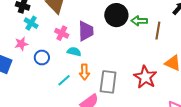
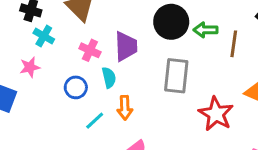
cyan semicircle: (74, 52) -> (109, 78), turned 64
blue circle: (42, 57) -> (76, 87), moved
gray rectangle: (108, 82) -> (176, 76), moved

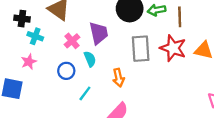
pink cross: (90, 50) -> (72, 41), turned 35
orange arrow: (125, 108) -> (118, 78), moved
red star: (216, 114) -> (173, 48), moved

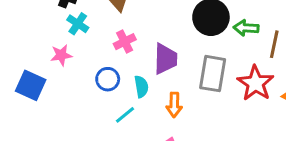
purple trapezoid: (99, 33) -> (165, 59), moved
cyan semicircle: (90, 59) -> (141, 87), moved

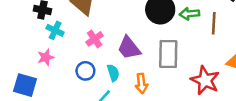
purple trapezoid: (165, 59) -> (129, 48), turned 148
red star: (256, 83) -> (205, 80), moved

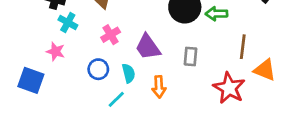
brown line: (214, 23) -> (243, 47), moved
gray rectangle: (168, 54) -> (190, 56), size x0.6
pink star: (46, 57) -> (56, 51), turned 30

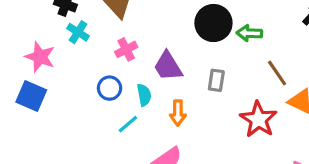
brown line: (243, 47) -> (277, 73), turned -45
pink star: (56, 51) -> (40, 57), moved, size x1.4

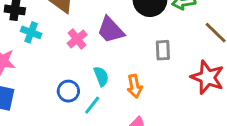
purple trapezoid: (168, 66) -> (111, 30), moved
blue circle: (110, 88) -> (68, 91), moved

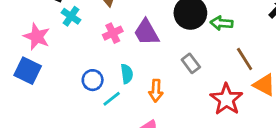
gray rectangle: (163, 50) -> (191, 63), turned -48

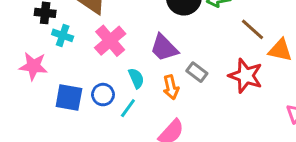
purple trapezoid: (146, 32) -> (164, 48), moved
pink cross: (113, 33) -> (110, 41), size x1.5
gray rectangle: (191, 63) -> (197, 72), moved
blue square: (28, 71) -> (69, 97), moved

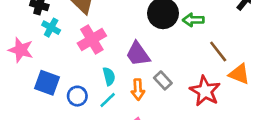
blue circle: (103, 95) -> (77, 96), moved
cyan line: (128, 108) -> (108, 100), moved

